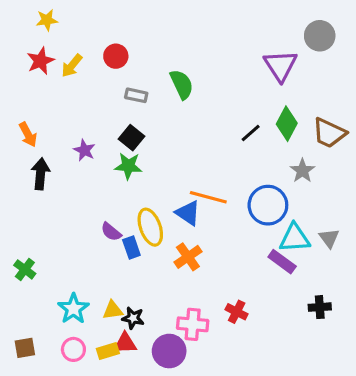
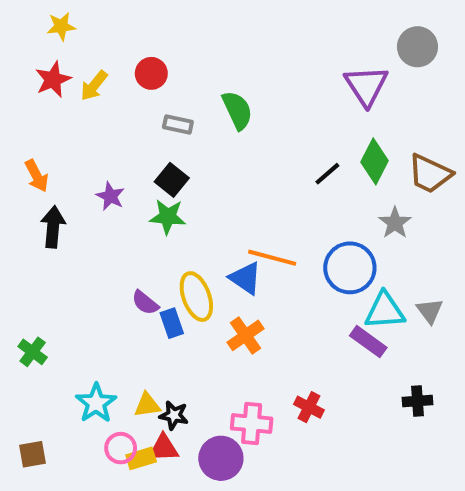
pink circle: (73, 349) -> (121, 448), moved

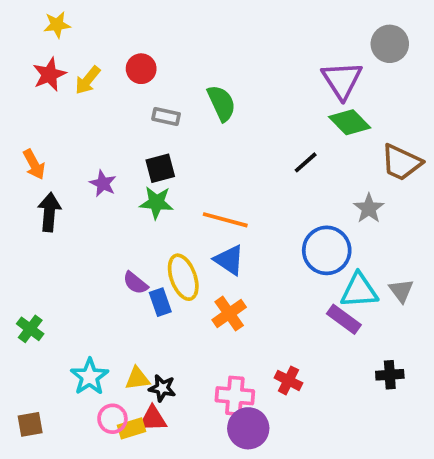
green diamond: (374, 161) -> (350, 122), moved, turned -72
black square: (172, 180) -> (160, 168), turned 36
orange line: (272, 258) -> (225, 220), moved
purple circle: (221, 458) -> (248, 428), moved

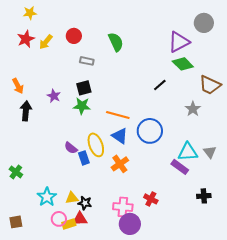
purple triangle: (342, 80) -> (179, 42), turned 35
green semicircle: (221, 103) -> (116, 42), moved
blue circle: (327, 250) -> (150, 131), moved

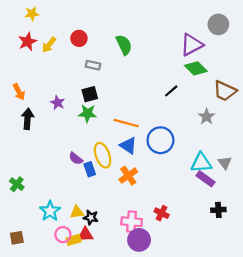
purple rectangle: (180, 167) -> (205, 179), moved

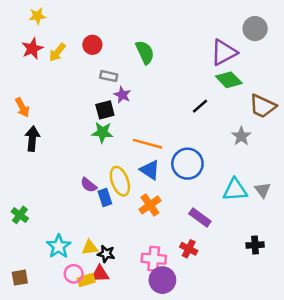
purple star: (58, 103) -> (122, 95), moved
purple rectangle: (205, 179) -> (200, 217), moved

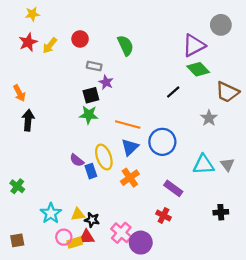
blue triangle: (150, 170) -> (130, 147), turned 42
pink cross: (154, 259) -> (121, 233), moved, turned 36

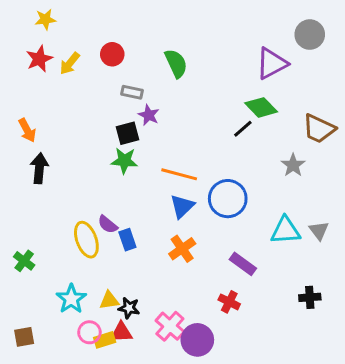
green diamond: (198, 69) -> (261, 107), moved
yellow ellipse: (104, 157) -> (86, 240), moved

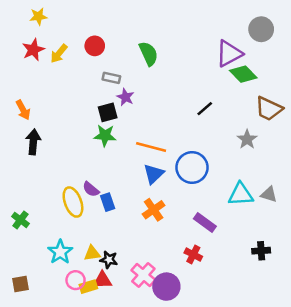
green diamond: (261, 107) -> (243, 74), moved
gray triangle: (319, 231) -> (269, 194), turned -36

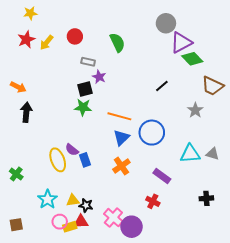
gray circle: (261, 29) -> (166, 23), moved
orange arrow: (23, 110) -> (18, 87), turned -35

